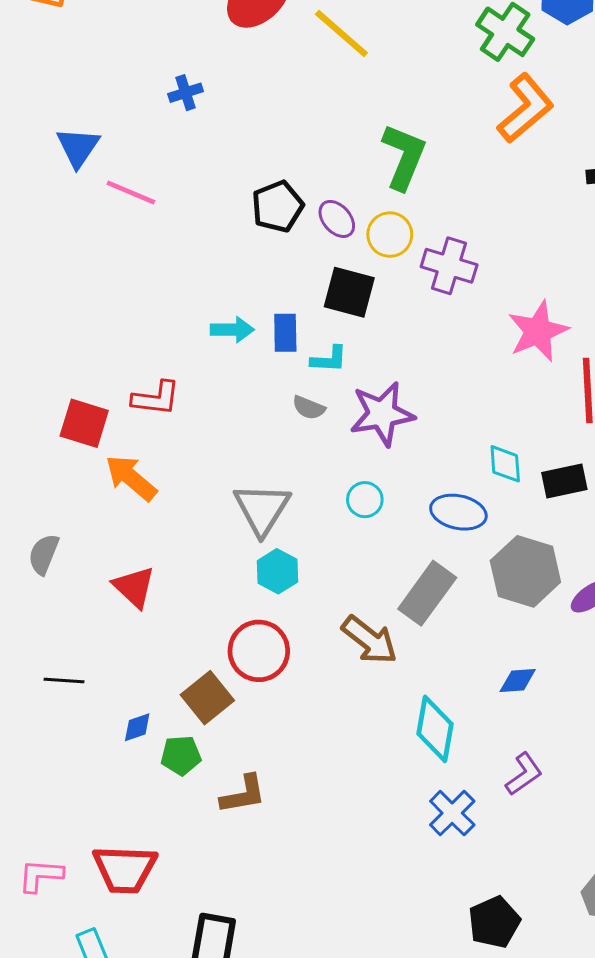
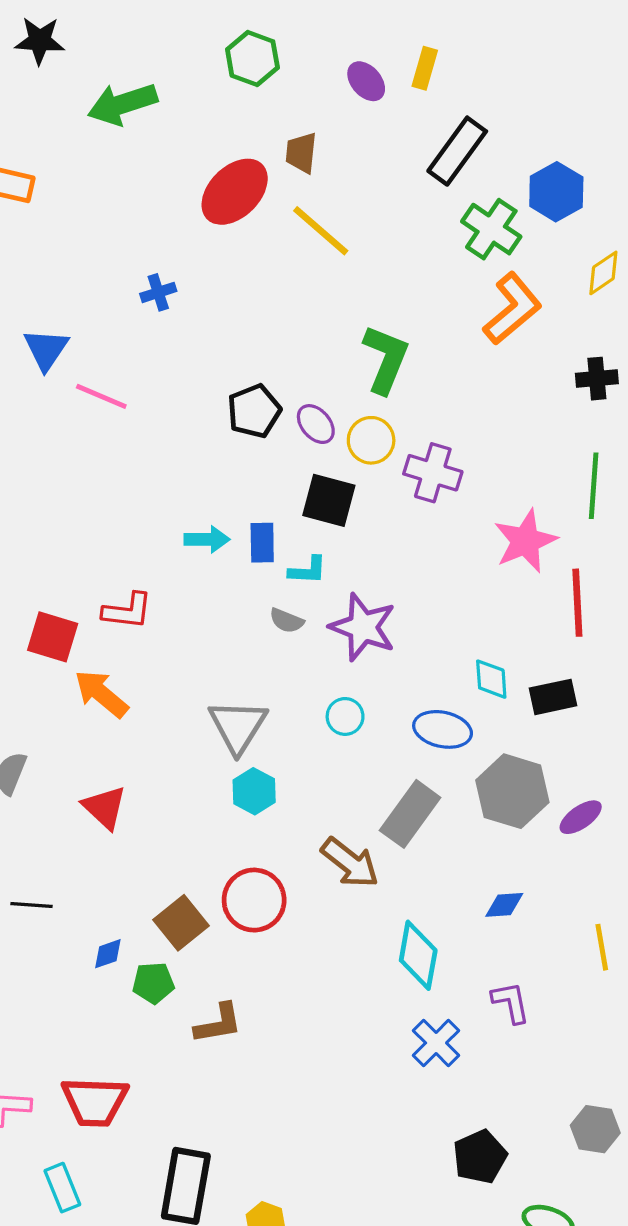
purple star: (382, 414) -> (363, 627), turned 30
red circle: (259, 651) -> (254, 900), moved
purple L-shape: (524, 774) -> (511, 1002), turned -66

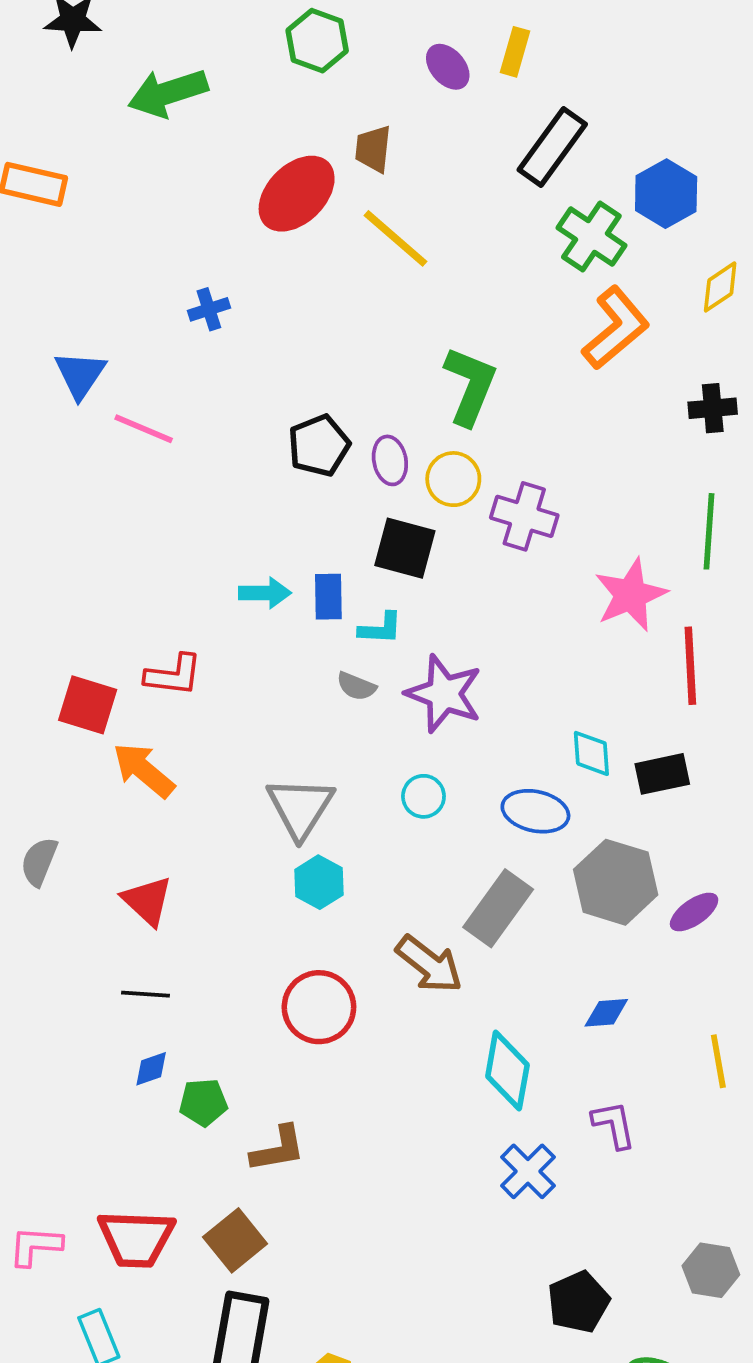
purple ellipse: (316, 424) -> (390, 460), turned 30
black line: (32, 905) -> (145, 994), moved
brown square: (181, 923) -> (235, 1240), moved

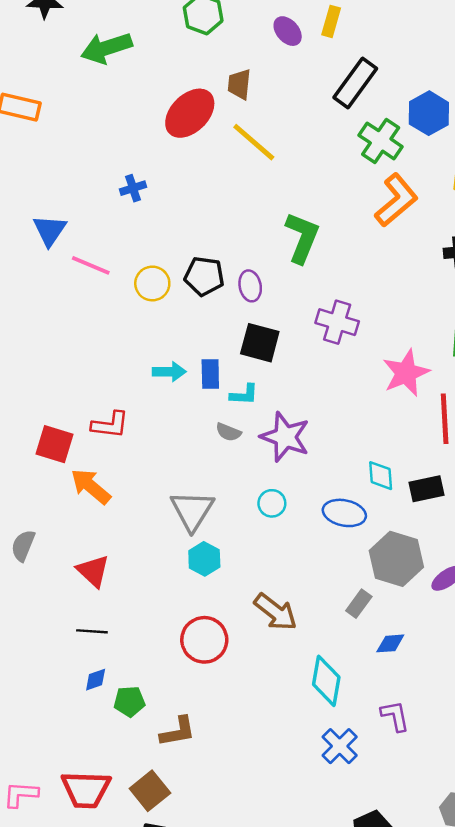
black pentagon: (319, 446) -> (204, 276), turned 30
yellow circle: (453, 479) -> (152, 283), moved
gray rectangle: (498, 908) -> (359, 604), moved, size x0.6

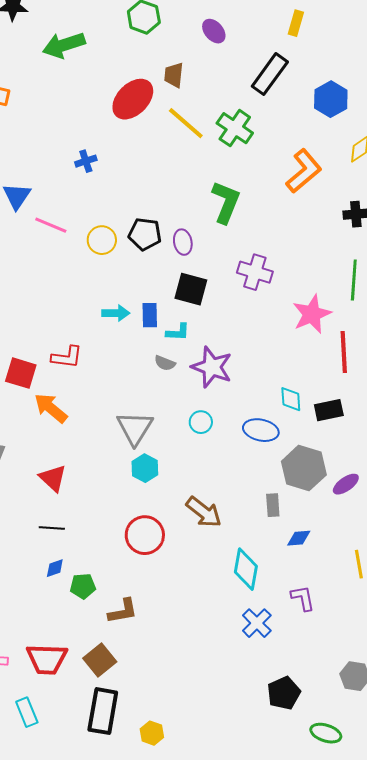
yellow rectangle: (331, 21) -> (296, 23), moved
green cross: (381, 141) -> (235, 128), moved
gray rectangle: (359, 604) -> (273, 505), turned -40

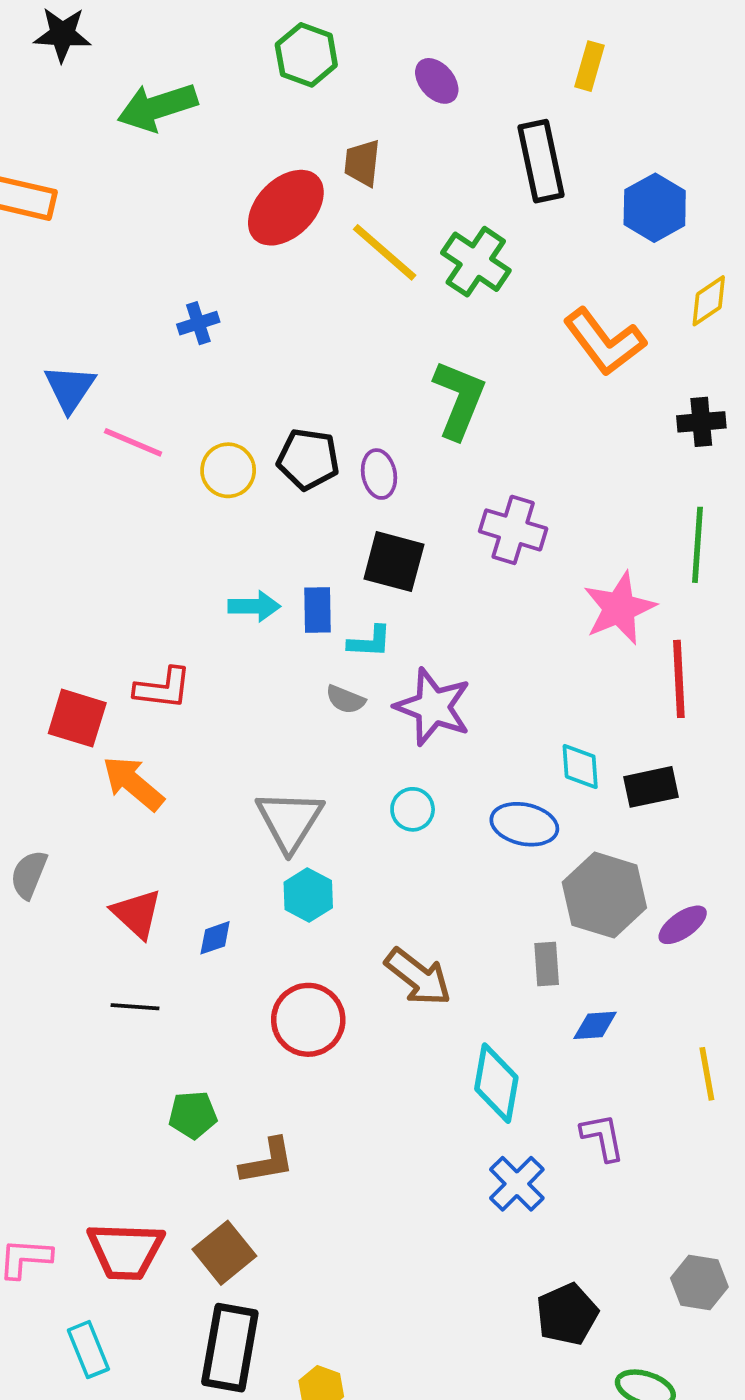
black rectangle: (270, 74) -> (541, 161), turned -48
orange L-shape: (304, 171) -> (604, 342), turned 93
blue diamond: (55, 568) -> (215, 938), moved

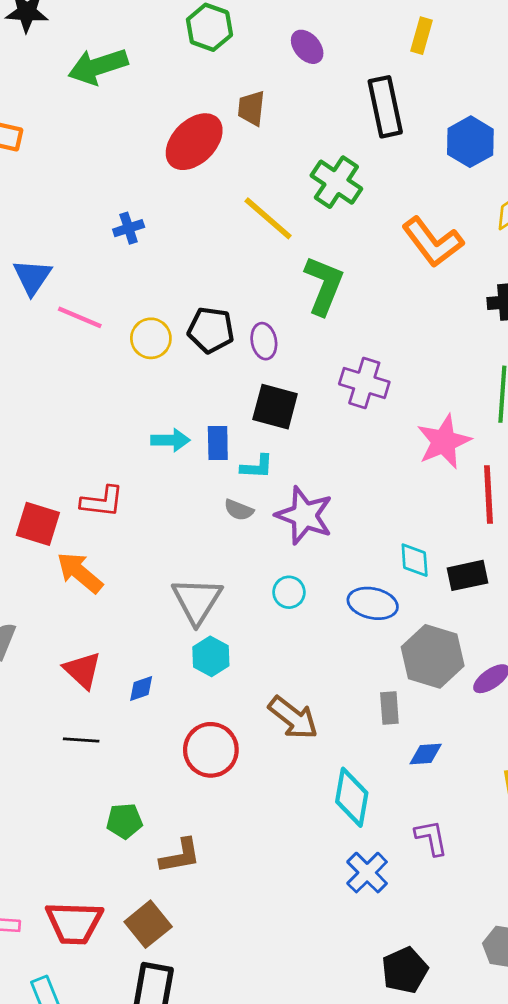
yellow line: (385, 252) -> (268, 218), moved

